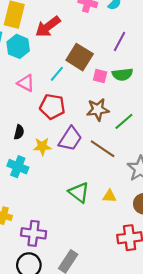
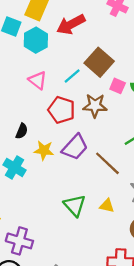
brown star: (98, 110) -> (95, 106), moved
yellow triangle: (109, 196) -> (107, 206), moved

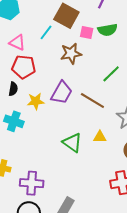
red pentagon: (62, 110) -> (24, 67), moved

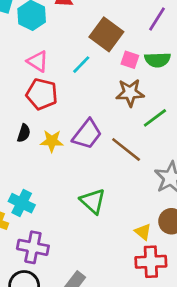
cyan line: (46, 32) -> (81, 65), moved
brown star: (71, 53) -> (130, 93), moved
black semicircle: (13, 89) -> (24, 133), moved
cyan cross: (14, 121) -> (22, 203), moved
yellow triangle: (100, 137) -> (143, 232), moved, turned 32

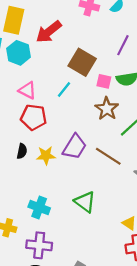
brown star: (130, 93) -> (107, 109), turned -30
cyan cross: (22, 203) -> (39, 208), moved

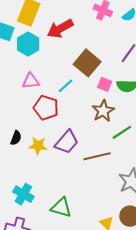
pink triangle: (27, 90) -> (31, 81), turned -42
red pentagon: (34, 117) -> (46, 108), moved
brown line: (108, 156) -> (97, 156), turned -55
green triangle: (85, 202) -> (61, 207), moved, turned -30

